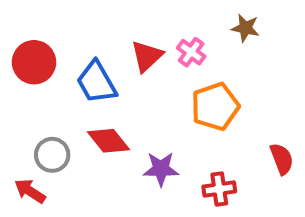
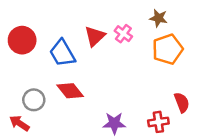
orange pentagon: (215, 106) -> (168, 49), moved
purple star: (161, 169) -> (114, 123), moved
red cross: (219, 189) -> (158, 122), moved

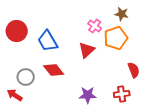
red triangle: (95, 36) -> (87, 50), moved
orange pentagon: (168, 49) -> (116, 38), moved
red semicircle: (182, 102) -> (134, 70), moved

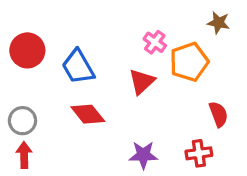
brown star: (122, 14) -> (218, 23), moved
gray circle: (26, 77) -> (22, 121), moved
red arrow: (15, 95) -> (24, 155), turned 56

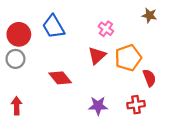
orange pentagon: (189, 62) -> (128, 58), moved
blue trapezoid: (78, 67) -> (53, 27), moved
gray circle: (22, 121) -> (15, 59), moved

